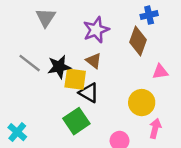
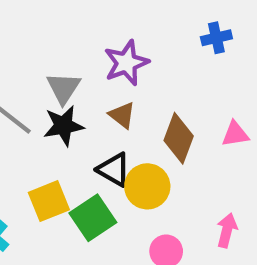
gray triangle: (46, 18) -> (64, 88), moved
brown diamond: (138, 41) -> (179, 138), moved
yellow square: (75, 79) -> (49, 201), moved, turned -30
yellow circle: (142, 103) -> (147, 186), moved

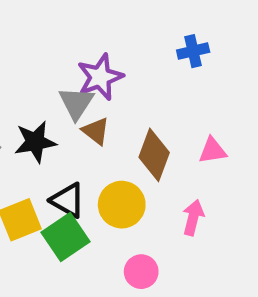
gray triangle: (64, 88) -> (76, 103), moved
black triangle: (114, 170) -> (68, 200), moved
pink arrow: (227, 230) -> (193, 218), moved

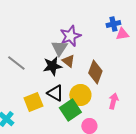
black star: (35, 142) -> (52, 66), moved
pink triangle: (213, 151) -> (122, 34), moved
green square: (66, 237) -> (70, 110), moved

